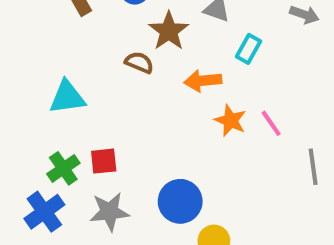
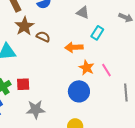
brown star: (169, 31) -> (24, 26), moved
blue circle: (180, 201) -> (79, 91), moved
gray star: (109, 212) -> (36, 109), moved

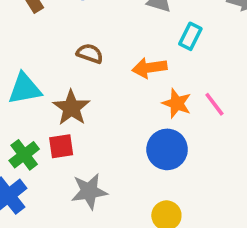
brown star: (24, 26) -> (71, 108), moved

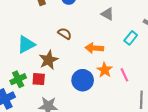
cyan rectangle: (190, 36) -> (131, 38), moved
cyan triangle: (25, 89) -> (26, 44), turned -30
blue circle: (167, 149) -> (83, 80), moved

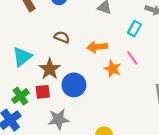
pink line: (124, 75) -> (132, 58), moved
blue circle: (83, 80) -> (74, 85), moved

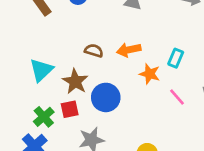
cyan rectangle: (135, 29) -> (176, 58), moved
brown semicircle: (62, 37) -> (94, 51), moved
pink line: (132, 58) -> (177, 97), moved

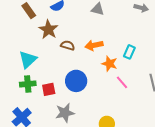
brown star: (75, 81) -> (48, 30), moved
pink line: (177, 97) -> (122, 82), moved
green cross: (44, 117) -> (28, 84), moved, turned 35

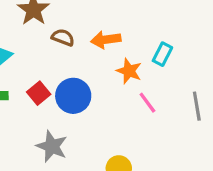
red square: (49, 89) -> (39, 93), moved, turned -32
gray star: (65, 113) -> (52, 146), turned 30

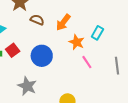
orange arrow: (106, 40) -> (63, 22), turned -48
red square: (39, 93) -> (13, 50), moved

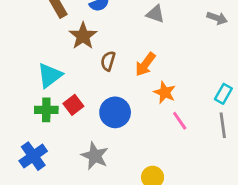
brown semicircle: (37, 20) -> (108, 61), turned -96
cyan rectangle: (97, 33) -> (223, 94), moved

